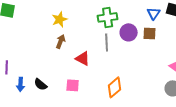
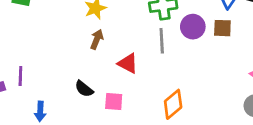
blue arrow: (21, 84) -> (40, 111), moved
black semicircle: (41, 84) -> (84, 89), moved

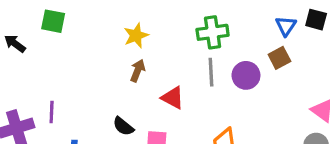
purple circle: (193, 27) -> (246, 75), moved
brown square: (222, 28) -> (279, 58), turned -30

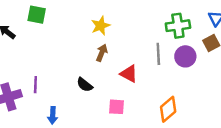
green cross: (213, 32) -> (178, 26), moved
black semicircle: (123, 126) -> (85, 85), moved

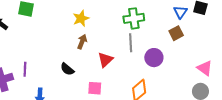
green cross: (178, 26) -> (134, 18), moved
purple circle: (185, 56) -> (154, 58), moved
red triangle: (129, 74) -> (105, 60), turned 49

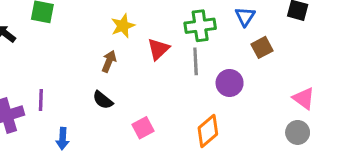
blue triangle: (180, 12) -> (245, 16), moved
brown arrow: (82, 42) -> (109, 61), moved
red triangle: (105, 60) -> (158, 49), moved
pink square: (95, 88) -> (143, 128), turned -32

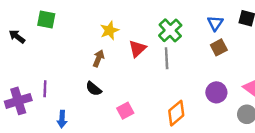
blue triangle: (245, 16) -> (215, 23), moved
green cross: (200, 26) -> (170, 30), turned -35
purple circle: (230, 83) -> (216, 92), moved

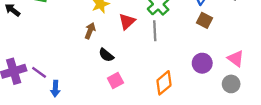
brown square: (219, 47) -> (204, 20), turned -35
purple line: (45, 89) -> (39, 72), moved, turned -56
black semicircle: (94, 89) -> (106, 55), moved

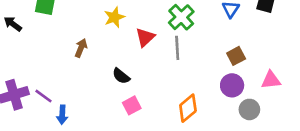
brown square: (204, 20) -> (236, 56), moved, turned 35
brown arrow: (90, 31) -> (81, 48), moved
pink triangle: (236, 59) -> (271, 80), turned -42
gray circle: (231, 84) -> (249, 109), moved

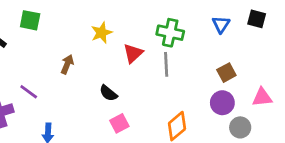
green cross: (181, 17) -> (170, 33), turned -35
purple line: (43, 96) -> (29, 92), moved

